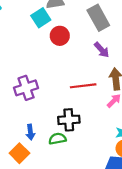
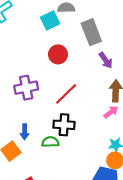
gray rectangle: (98, 18) -> (91, 32), moved
red circle: (60, 36) -> (58, 54), moved
red line: (83, 86) -> (66, 94), moved, turned -45

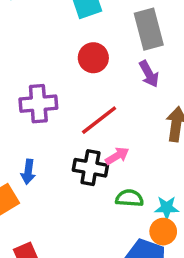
purple arrow: (106, 60) -> (149, 74), moved
pink arrow: (111, 112) -> (117, 156), moved
green semicircle: (50, 142) -> (129, 198), moved

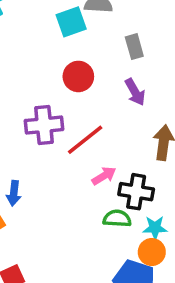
gray rectangle: (149, 29) -> (134, 47), size x0.6
purple cross: (38, 104) -> (44, 125), moved
black cross: (90, 168) -> (136, 192), moved

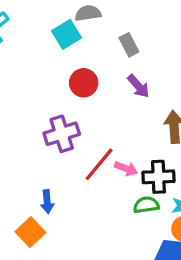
red line: (85, 140) -> (99, 164), moved
pink arrow: (104, 176) -> (126, 169), turned 65

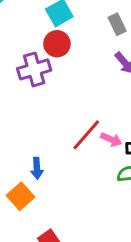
red circle: (84, 83) -> (57, 44), moved
purple cross: (62, 134) -> (34, 69), moved

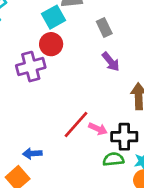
blue arrow: (37, 168) -> (32, 153), turned 90

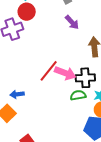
pink arrow: (98, 129) -> (65, 73), size x1.5

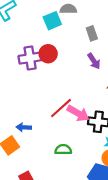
red circle: (27, 12) -> (48, 54), moved
green semicircle: (78, 95) -> (63, 150), moved

